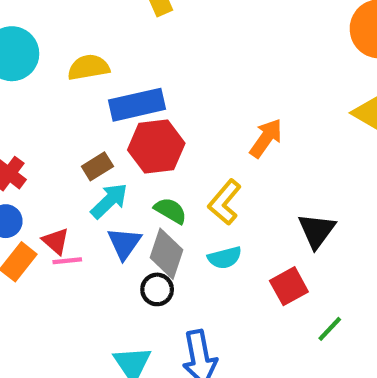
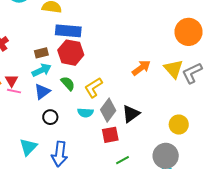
orange arrow: (266, 138) -> (141, 68), moved
gray diamond: (167, 254) -> (108, 110), moved

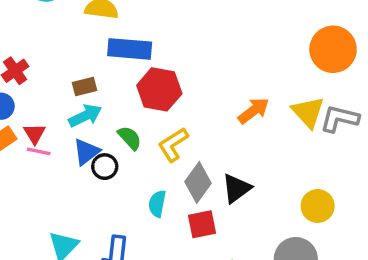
red hexagon: (71, 53) -> (159, 89), moved
gray L-shape: (192, 73) -> (340, 119), turned 40
cyan semicircle: (85, 113) -> (157, 204), moved, turned 98
black circle: (50, 117) -> (105, 167), moved

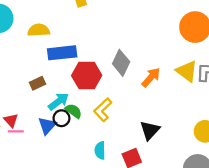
cyan arrow: (85, 116) -> (59, 101), moved
black circle: (105, 167) -> (61, 118), moved
gray diamond: (198, 183) -> (121, 63), moved

